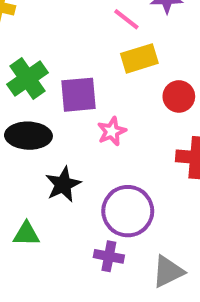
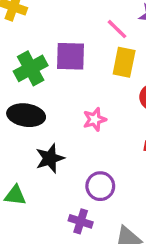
yellow rectangle: (139, 58) -> (124, 62), turned -68
purple square: (79, 95) -> (71, 56), moved
purple circle: (128, 211) -> (100, 186), size x0.7

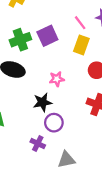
purple square: (71, 56) -> (47, 36), turned -35
black star: (50, 158) -> (42, 102), moved

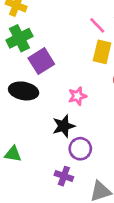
purple square: (47, 36) -> (41, 61), moved
green cross: (20, 40) -> (19, 38), moved

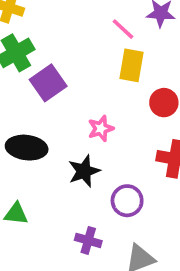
black ellipse: (24, 91) -> (27, 148), moved
purple circle: (80, 149) -> (127, 201), moved

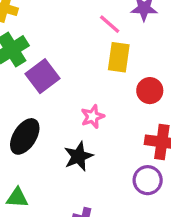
black ellipse: (27, 148) -> (25, 136), turned -63
purple circle: (127, 201) -> (148, 180), moved

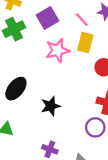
purple square: (42, 76) -> (48, 18), moved
pink star: (93, 117) -> (58, 50), moved, size x1.5

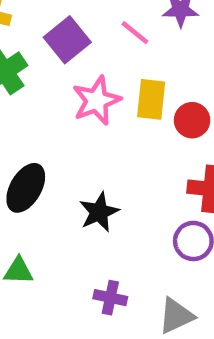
yellow rectangle: (85, 43) -> (151, 99), moved

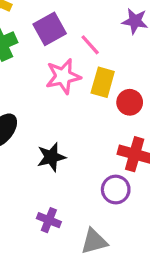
pink line: (135, 33) -> (90, 45), moved

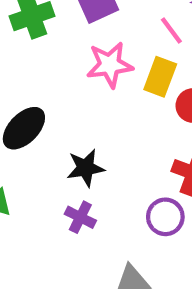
pink line: (90, 45) -> (171, 30), moved
purple cross: (49, 220) -> (80, 217), moved

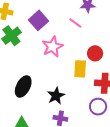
yellow rectangle: (160, 77) -> (80, 69), moved

